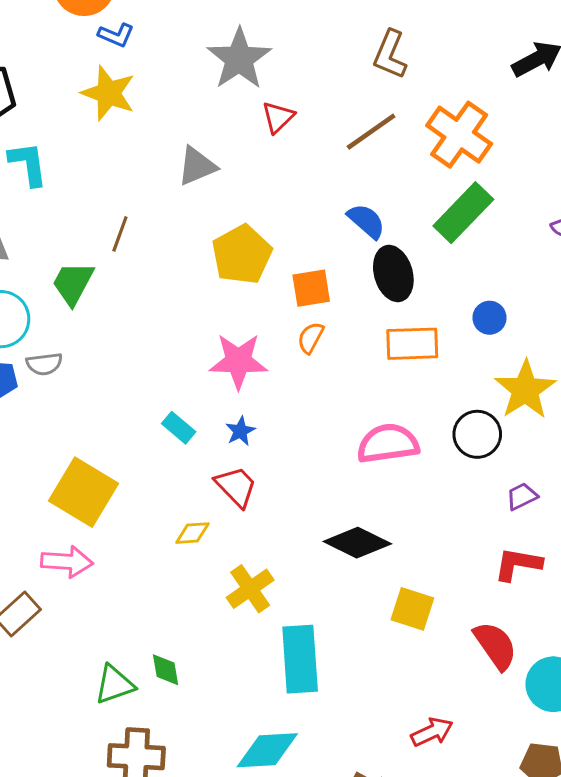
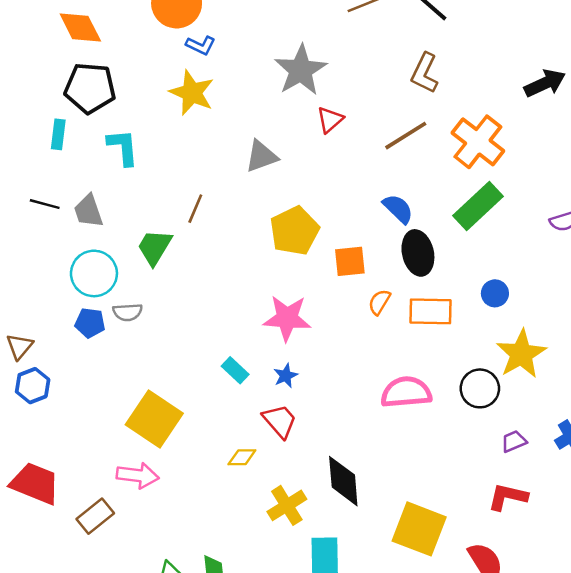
orange semicircle: (311, 338) -> (379, 302), moved
black diamond: (357, 543) -> (343, 481), moved, turned 56
yellow square: (412, 609) -> (419, 529), size x1.5

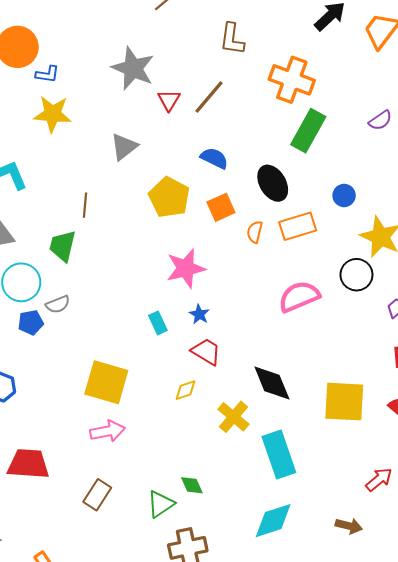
brown line: (406, 136) -> (209, 97), moved
blue semicircle: (398, 209) -> (214, 158), moved
cyan rectangle: (235, 370) -> (158, 323), turned 40
brown rectangle: (95, 516) -> (97, 495), moved

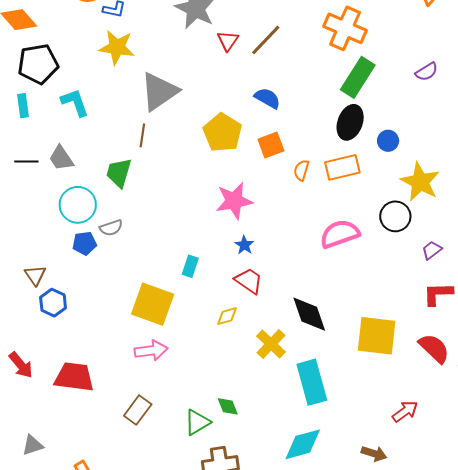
gray triangle: (124, 147) -> (159, 91), moved, size x1.5
black ellipse: (273, 183) -> (350, 122), moved, turned 48
cyan rectangle: (158, 323) -> (190, 266), moved, turned 40

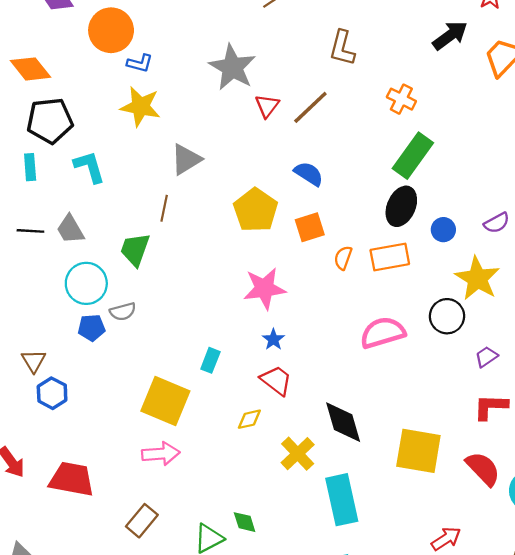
orange cross: (345, 28) -> (401, 99), size x0.6
purple semicircle: (427, 72) -> (497, 223), moved
gray triangle: (159, 91) -> (186, 159), size x0.7

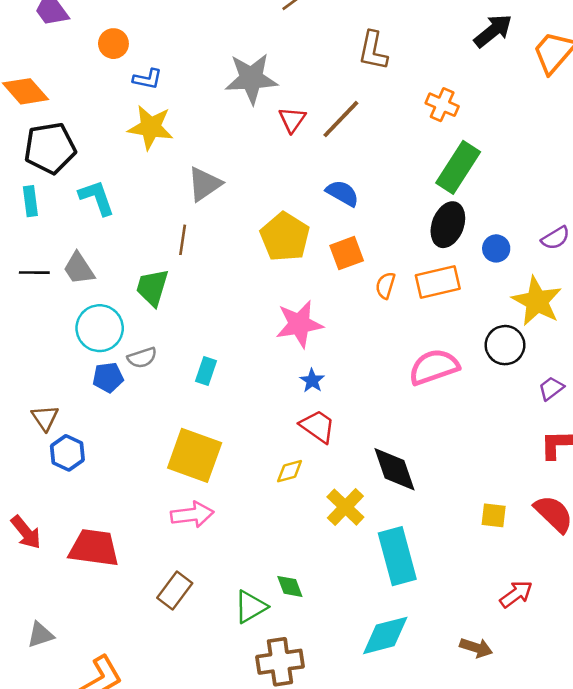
orange circle: (111, 30) -> (113, 44), size x0.6
gray star: (232, 67) -> (251, 78), turned -30
cyan rectangle: (210, 360) -> (206, 371), moved
yellow square: (418, 451) -> (494, 515), moved, size x0.5

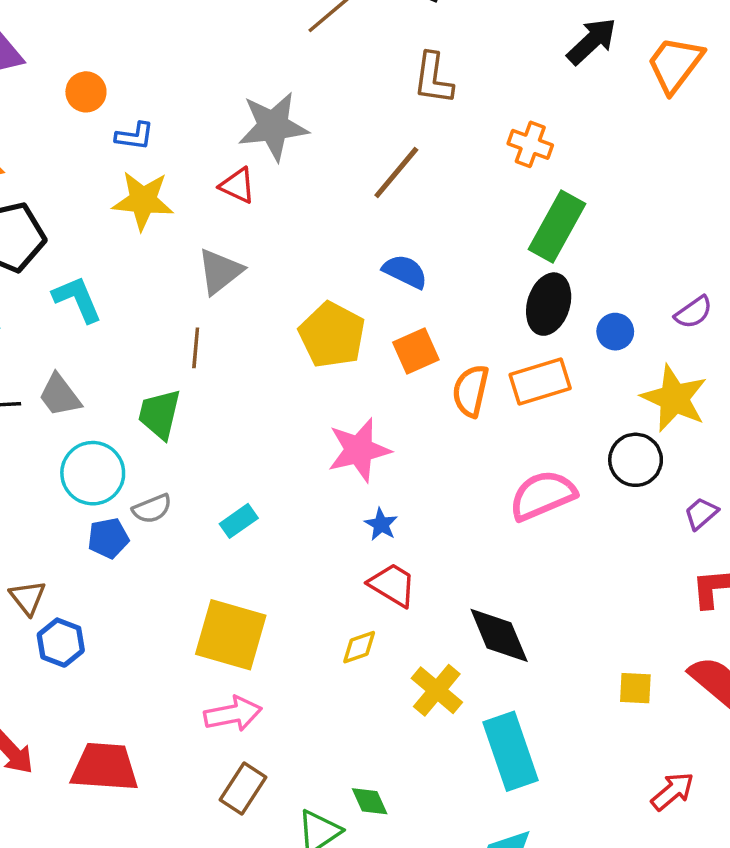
red triangle: (292, 120) -> (237, 186), moved, turned -36
orange semicircle: (385, 285) -> (471, 391), size x1.4
cyan rectangle: (206, 371) -> (239, 521), turned 40
brown rectangle: (175, 591) -> (243, 788), moved

